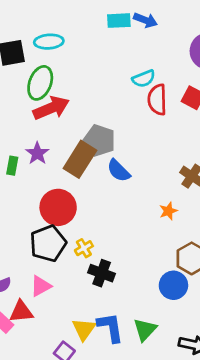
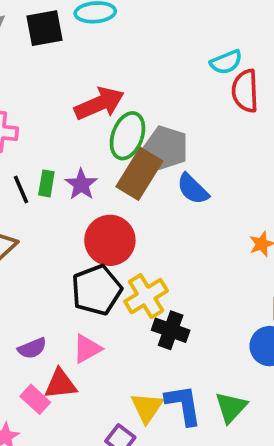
green ellipse: (40, 83) -> (127, 136), moved
purple star: (37, 153) -> (81, 184), moved
yellow cross: (84, 248) -> (146, 296), size x1.6

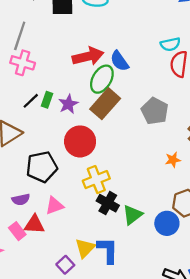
gray pentagon: (166, 148) -> (155, 111), moved
blue semicircle: (193, 189) -> (120, 61), moved
black line: (21, 190) -> (31, 101), turned 60
black pentagon: (97, 290) -> (42, 167), moved
green triangle: (231, 407) -> (132, 215), moved

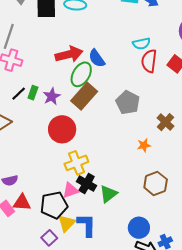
black pentagon: (42, 167) -> (54, 205), moved
pink triangle: (54, 206) -> (70, 190), moved
blue circle: (167, 223) -> (139, 228), moved

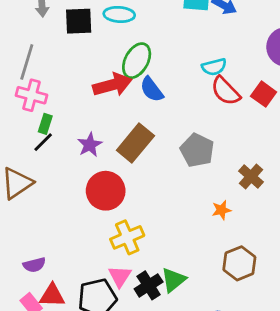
red semicircle: (149, 61) -> (225, 91), turned -50
green ellipse: (81, 74) -> (137, 61), moved
green rectangle: (33, 93) -> (45, 124), moved
black cross: (87, 184) -> (149, 285), moved, turned 30
pink triangle: (70, 190) -> (120, 276), turned -36

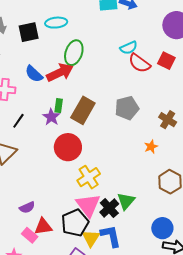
blue semicircle: (152, 89) -> (34, 74), moved
green rectangle: (45, 124) -> (59, 106), moved
gray pentagon: (197, 150) -> (127, 108), turned -30
pink triangle: (120, 276) -> (88, 205), size x1.5

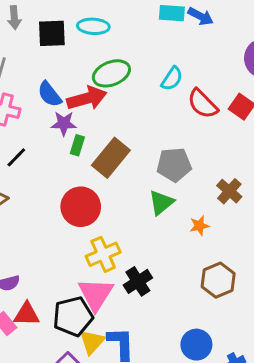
cyan semicircle: (129, 48) -> (172, 79), moved, turned -42
green ellipse: (74, 53) -> (111, 73), turned 40
purple star: (51, 117) -> (64, 123), moved, turned 30
green triangle: (126, 201) -> (161, 203), moved
black cross: (109, 208) -> (138, 281), moved

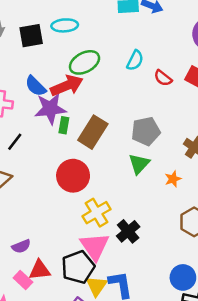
red semicircle: (203, 104) -> (163, 78), size x0.7
purple star: (64, 123) -> (50, 109), size x1.5

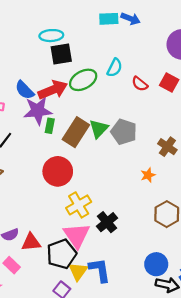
black square: (31, 36) -> (61, 54), moved
green ellipse: (84, 62) -> (83, 80), moved
gray pentagon: (146, 131) -> (124, 132), turned 30
green triangle: (139, 164) -> (99, 129), moved
red triangle: (40, 270) -> (31, 242), moved

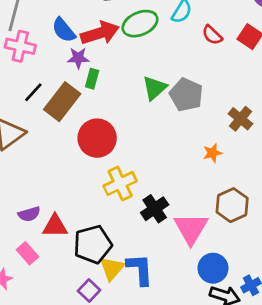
purple star: (38, 111) -> (78, 58), size x0.6
brown rectangle: (76, 132) -> (62, 102), moved
pink triangle: (77, 235) -> (191, 228), moved

